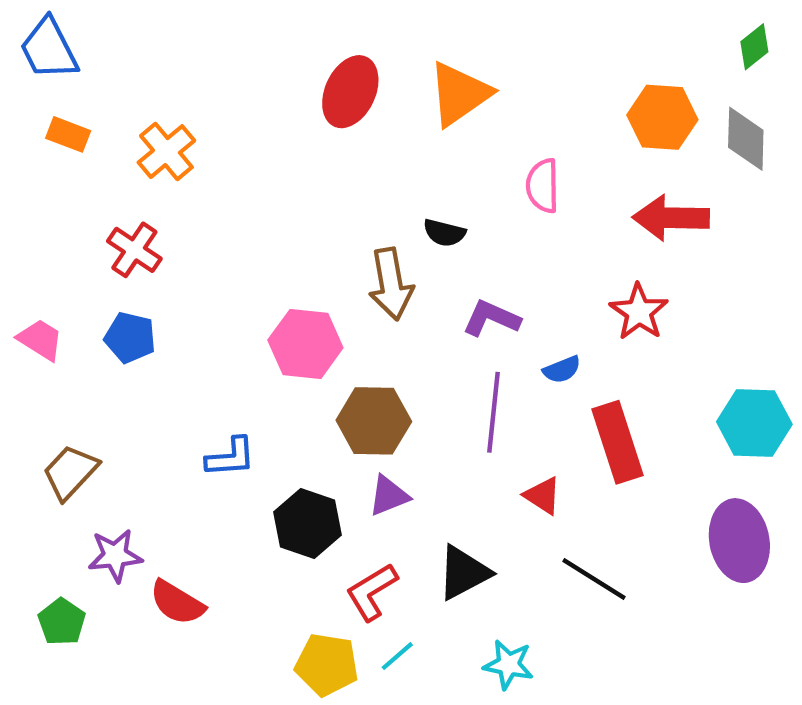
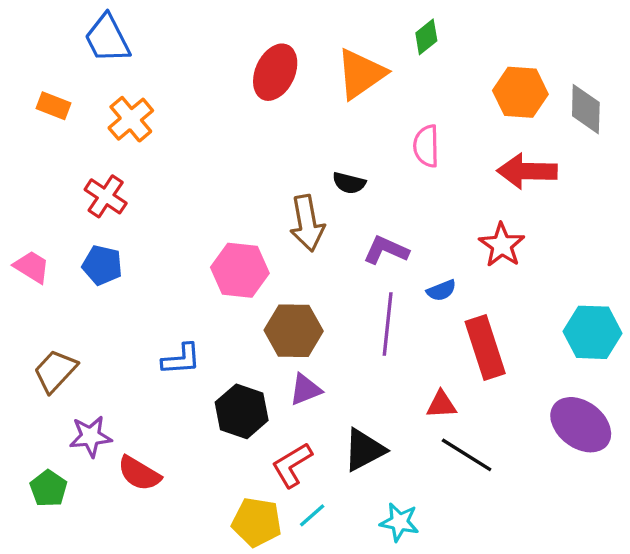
green diamond: (754, 47) -> (426, 37), moved
blue trapezoid: (49, 49) -> (107, 39), moved
red triangle: (543, 496) -> (441, 405), moved, turned -36
purple ellipse: (739, 541) -> (581, 425), turned -42

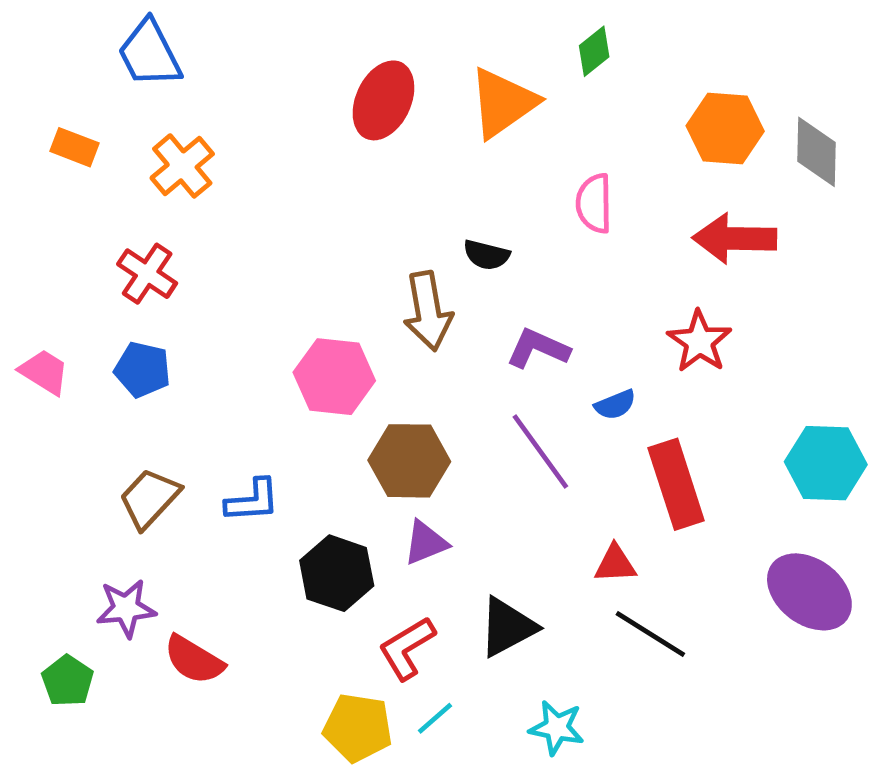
purple line: (388, 324) -> (540, 451), turned -42
brown trapezoid: (55, 371) -> (149, 498), moved

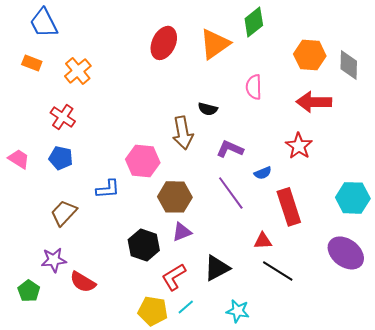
green diamond: (594, 51) -> (254, 22), size x1.4
blue trapezoid: (149, 54) -> (44, 23), moved
blue L-shape: (252, 501) -> (108, 189), moved

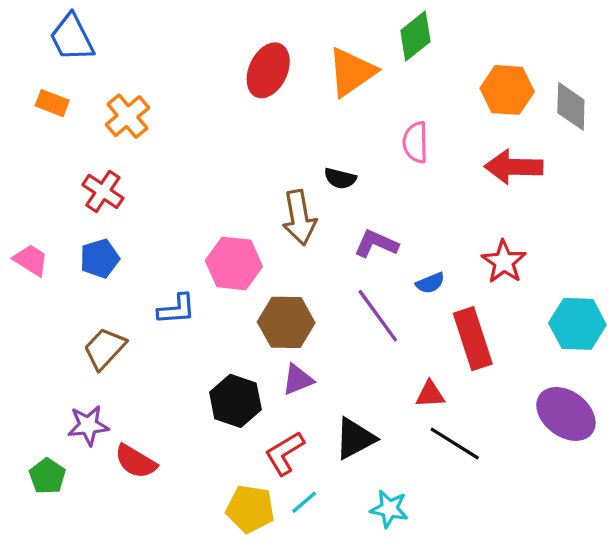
red star: (299, 146) -> (504, 262), moved
blue pentagon: (61, 158) -> (100, 259), turned -30

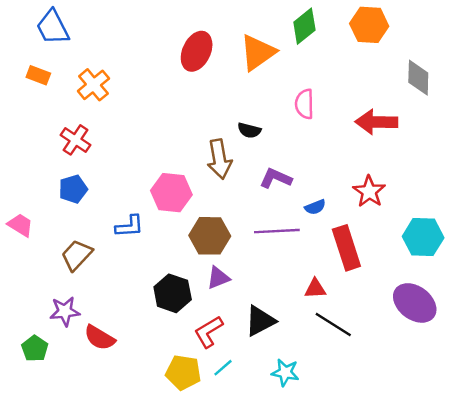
orange hexagon: (507, 90) -> (369, 25), moved
pink trapezoid: (31, 260) -> (20, 225), moved
purple line: (378, 316) -> (277, 231), turned -57

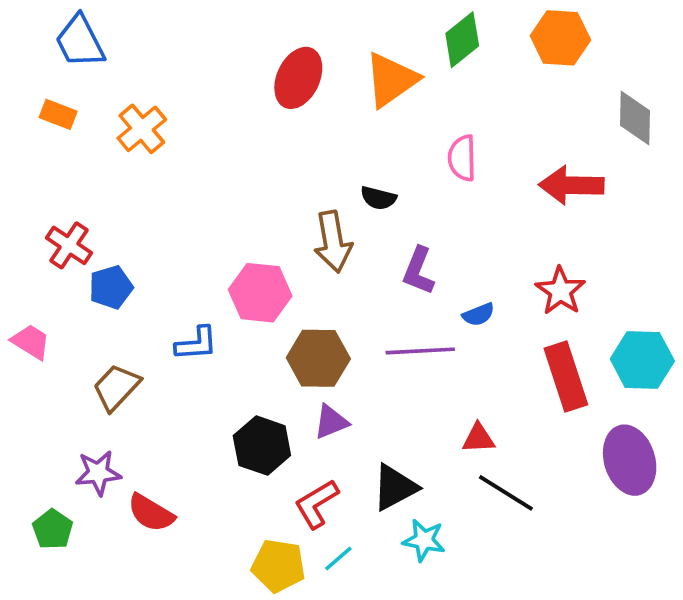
red cross: (76, 140) -> (69, 245), moved
purple L-shape: (276, 178) -> (418, 271), turned -92
red rectangle: (346, 248) -> (566, 376), moved
purple ellipse: (415, 303) -> (630, 460), turned 36
cyan star: (285, 372) -> (424, 540), moved

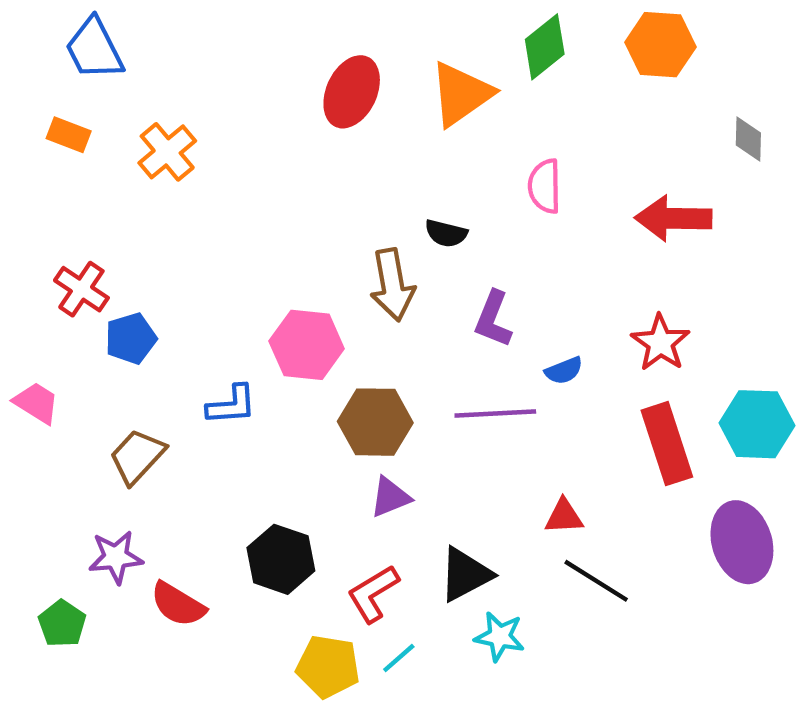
gray diamond: (635, 118) -> (748, 139), size x0.7
black hexagon: (262, 446) -> (281, 559), moved

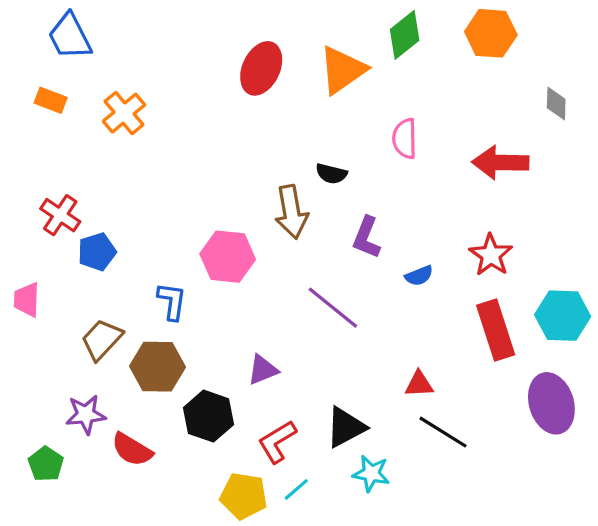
pink trapezoid: (36, 403) -> (27, 300), turned -120
blue L-shape: (232, 405) -> (172, 301), turned -78
purple line: (495, 414) -> (333, 308), moved, turned 42
brown hexagon: (375, 422) -> (158, 367), moved
purple triangle: (390, 497) -> (263, 370), moved

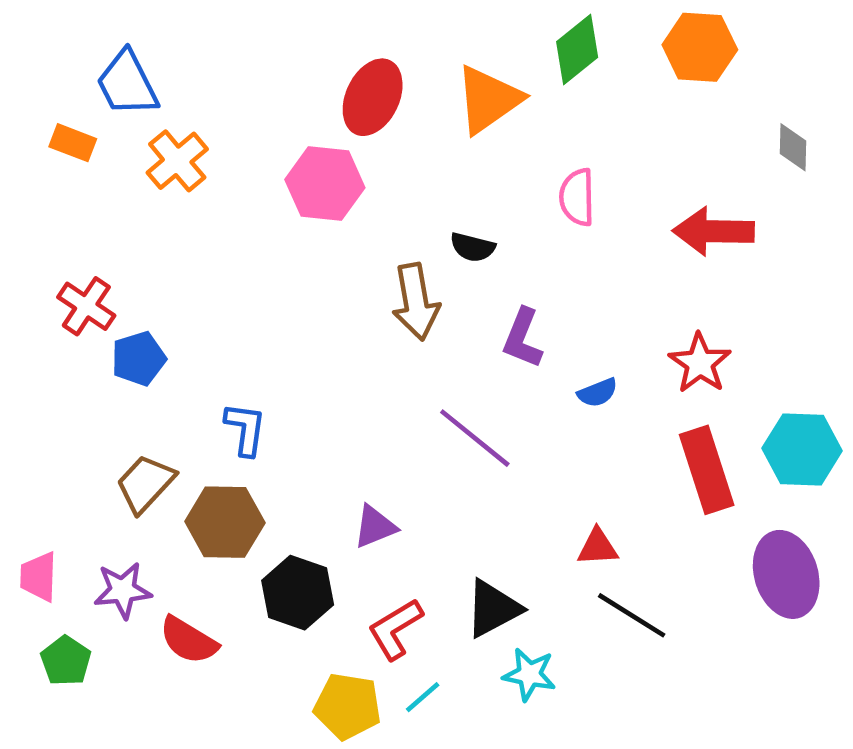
blue trapezoid: (70, 36) -> (127, 84), moved
pink hexagon: (228, 257) -> (325, 184), moved
pink trapezoid: (27, 300) -> (39, 577), moved

